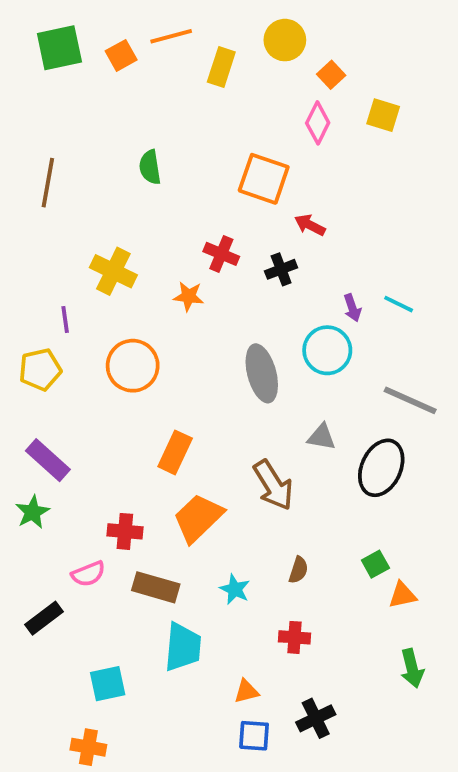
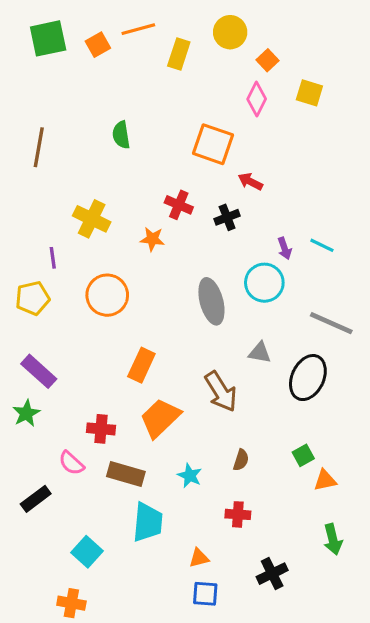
pink semicircle: (88, 574) -> (71, 463), turned 64
cyan square: (108, 684) -> (87, 552), turned -36
black cross: (316, 718) -> (272, 574), moved

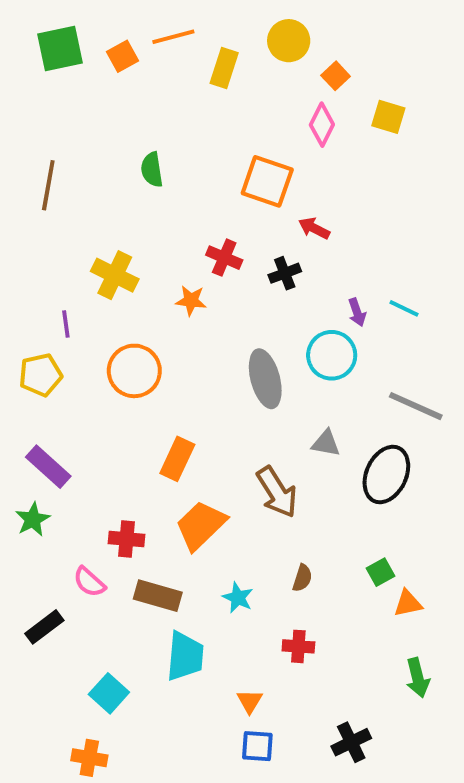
orange triangle: (199, 558) -> (250, 701), turned -45
black cross: (272, 574) -> (351, 742), moved

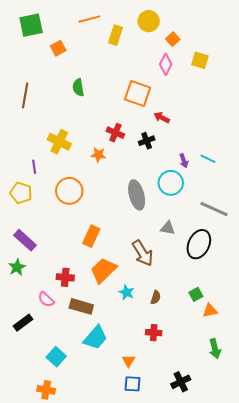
orange square: (123, 56) -> (58, 48), moved
yellow pentagon: (40, 375) -> (21, 193), turned 30
cyan star: (238, 598) -> (127, 292), moved
cyan trapezoid: (185, 656) -> (95, 338), turned 36

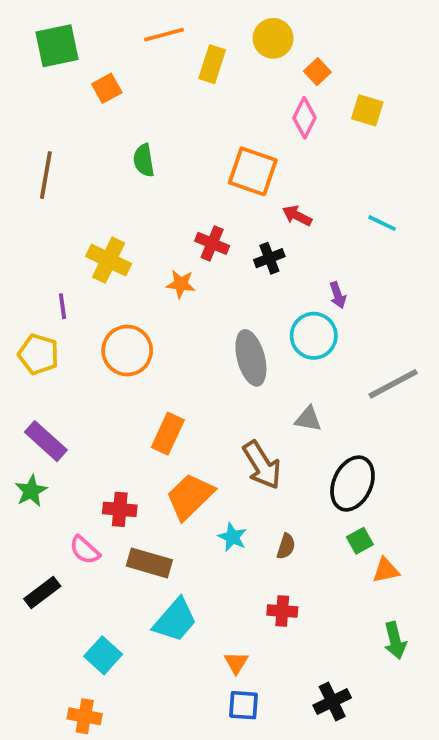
cyan line: (208, 159) -> (382, 223), moved
gray line: (214, 209) -> (393, 384), turned -52
black ellipse: (199, 244) -> (352, 484), moved

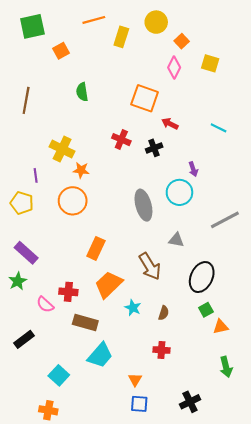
orange star: (181, 284) -> (81, 170), moved
pink semicircle: (85, 550) -> (45, 305), moved

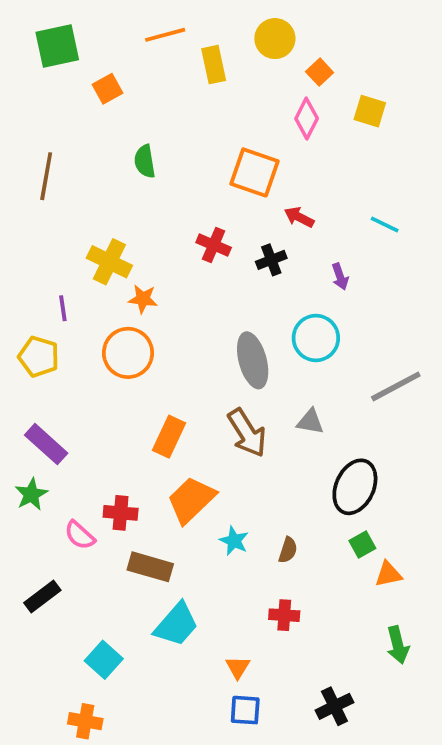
yellow rectangle: (121, 37) -> (214, 65), turned -30
purple arrow: (193, 169) -> (340, 277), moved
brown arrow: (150, 266) -> (247, 433), moved

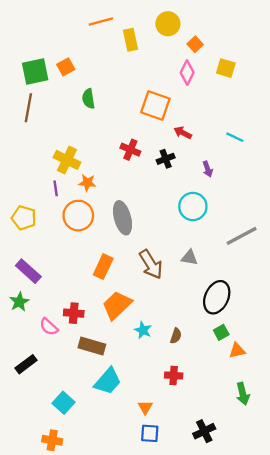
green square: (57, 46) -> (35, 71), moved
orange square: (108, 89) -> (66, 67), moved
purple line: (63, 308) -> (56, 188), moved
gray ellipse: (253, 360) -> (123, 218), moved

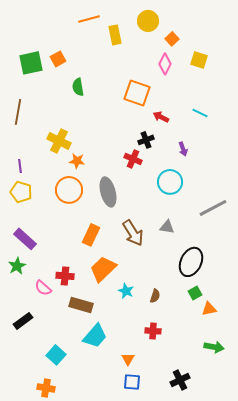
brown line: (28, 108) -> (18, 112), moved
cyan line: (235, 137) -> (200, 113), moved
red cross: (130, 150) -> (133, 159), moved
purple line: (56, 188) -> (20, 166), moved
green arrow: (243, 394) -> (214, 347), turned -66

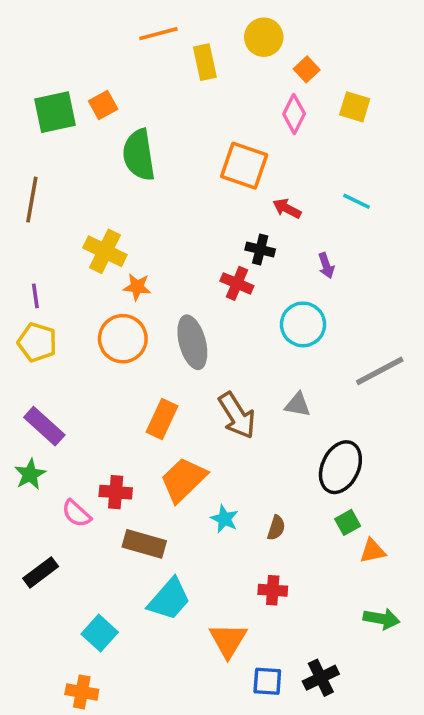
green semicircle: (78, 87) -> (139, 155), size x1.6
black cross: (146, 140) -> (260, 249), turned 35
orange triangle: (128, 359) -> (228, 640), size x1.6
blue square: (132, 382) -> (267, 681), moved

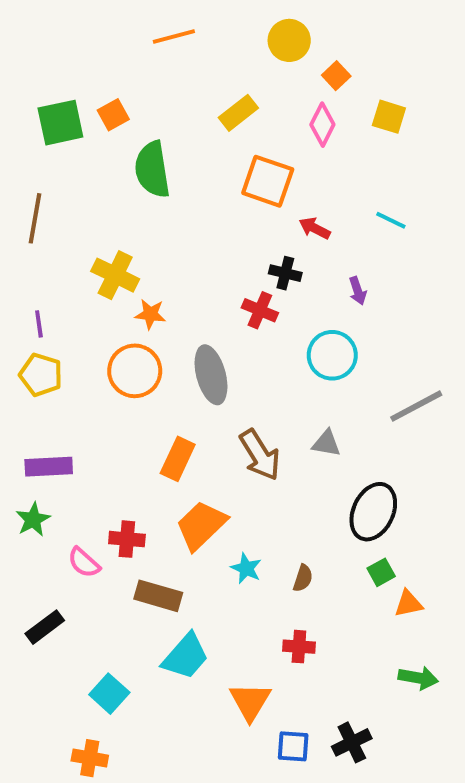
yellow rectangle: (205, 62) -> (238, 113), moved, turned 64
purple rectangle: (44, 426) -> (49, 467), turned -45

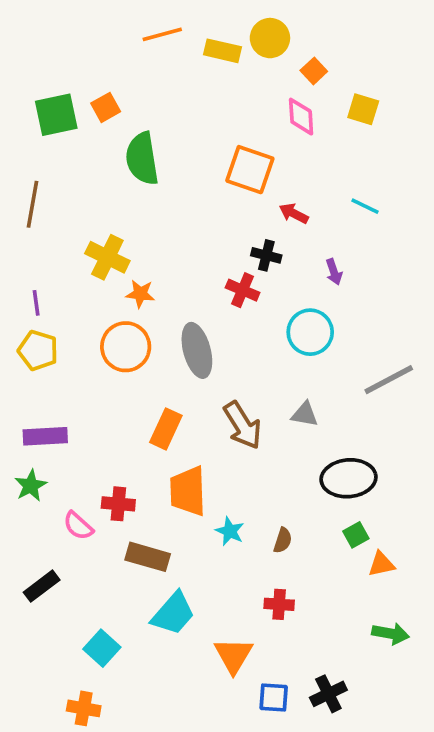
yellow rectangle: (238, 113) -> (222, 51), moved, turned 51
pink diamond: (322, 125) -> (301, 117), turned -30
black ellipse: (373, 512) -> (349, 478), turned 60
orange trapezoid: (201, 525) -> (188, 491), turned -48

